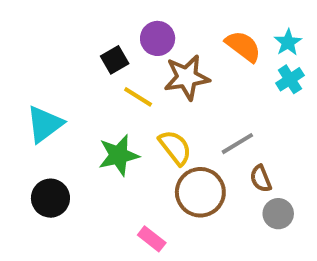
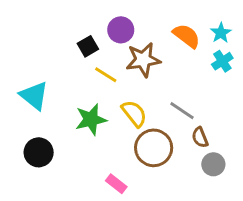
cyan triangle: (45, 124) -> (34, 96), turned -44
gray line: (237, 144) -> (182, 111), turned 65

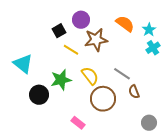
cyan star: (221, 33) -> (149, 30), moved
cyan cross: (222, 61) -> (153, 48), moved
black circle: (39, 152) -> (39, 95), moved
gray circle: (213, 164) -> (149, 123), moved

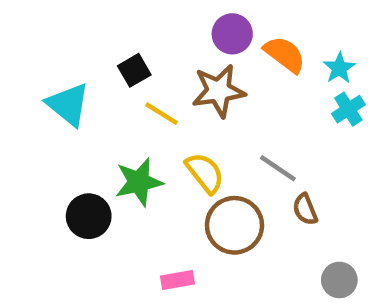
purple circle: (81, 20) -> (232, 34), moved
cyan triangle: (23, 64) -> (68, 105), moved
pink rectangle: (78, 123) -> (178, 280), turned -48

